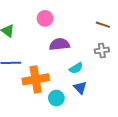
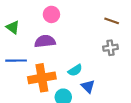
purple semicircle: (59, 44) -> (45, 41), moved
cyan semicircle: (76, 68) -> (75, 70), moved

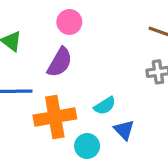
purple semicircle: (45, 41) -> (60, 62), turned 126

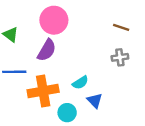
pink circle: (69, 22) -> (54, 20), size x1.5

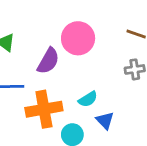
pink circle: (54, 20) -> (78, 38), moved

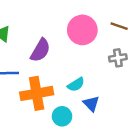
pink circle: (78, 38) -> (82, 30), moved

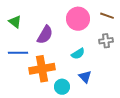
cyan semicircle: (76, 85) -> (78, 54), moved

